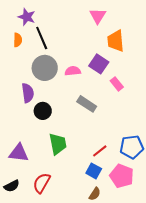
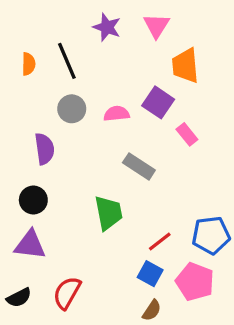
purple star: (27, 17) -> (107, 27), moved
gray circle: (45, 68) -> (72, 109), size x0.7
black circle: (43, 111) -> (33, 200), moved
green trapezoid: (58, 144) -> (109, 213), moved

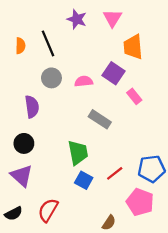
purple triangle: (30, 245) -> (22, 176), turned 35
blue square: (150, 274) -> (84, 180), moved

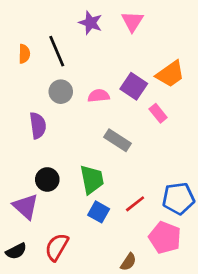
orange trapezoid: (133, 47) -> (170, 74), moved, turned -120
black circle: (24, 143) -> (47, 179), moved

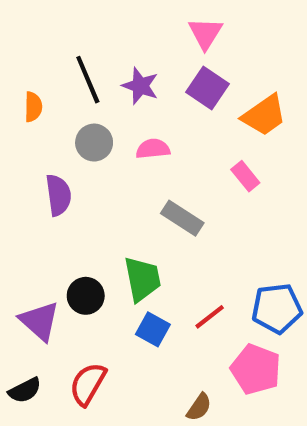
purple star: (90, 23) -> (140, 86), moved
orange semicircle: (24, 54) -> (33, 107), moved
purple square: (134, 86) -> (207, 88), moved
black circle: (47, 179) -> (86, 296), moved

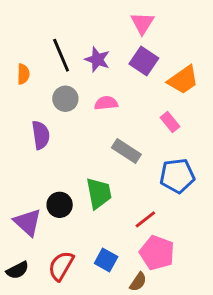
blue pentagon: (277, 308) -> (177, 176), moved
blue square: (153, 329) -> (106, 260), moved
pink pentagon: (256, 369) -> (157, 253), moved

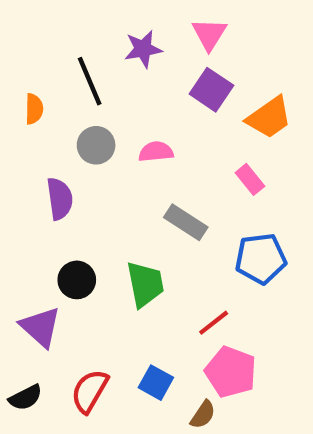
purple star: (97, 60) -> (143, 49), moved, turned -30
black circle: (60, 205) -> (77, 280), moved

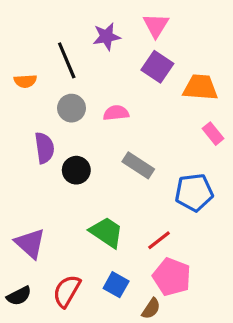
orange semicircle: (34, 109) -> (25, 81), turned 85
orange trapezoid: (269, 117) -> (200, 87), turned -141
pink rectangle: (250, 179) -> (213, 134), moved
black circle: (77, 280) -> (76, 170), moved
green trapezoid: (145, 284) -> (106, 232), moved, turned -45

